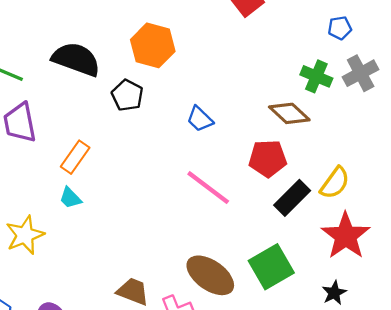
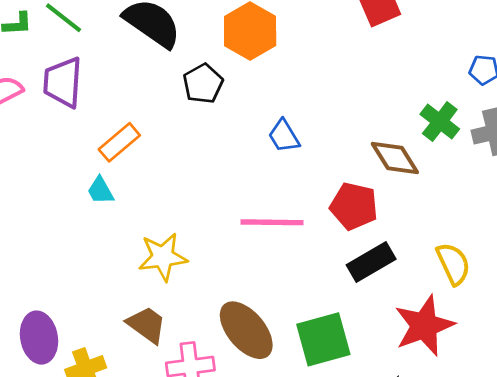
yellow semicircle: (335, 183) -> (453, 264), moved, turned -76
pink line: (208, 188) -> (272, 222), turned -51
yellow star: (25, 235) -> (163, 257), moved

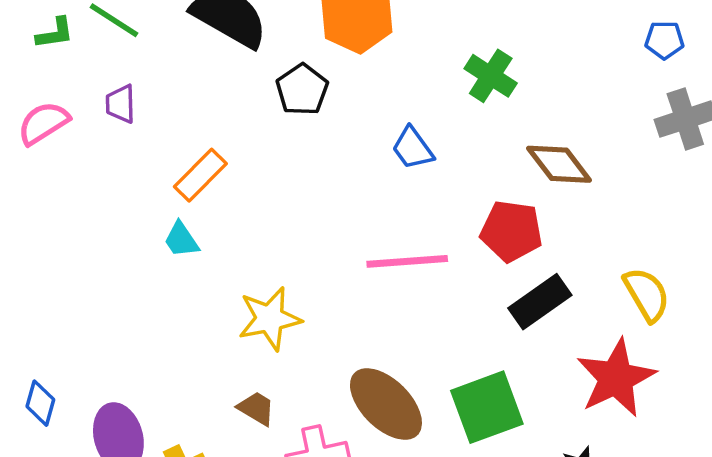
purple trapezoid: (63, 82) -> (121, 104), size x0.6
green cross: (440, 122) -> (491, 76), moved
brown trapezoid: (147, 325) -> (256, 408), size x0.7

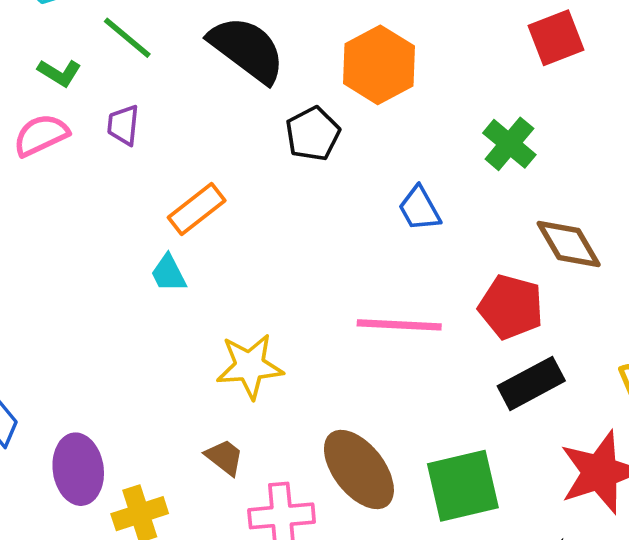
green L-shape: (55, 33) -> (59, 73), moved, turned 33

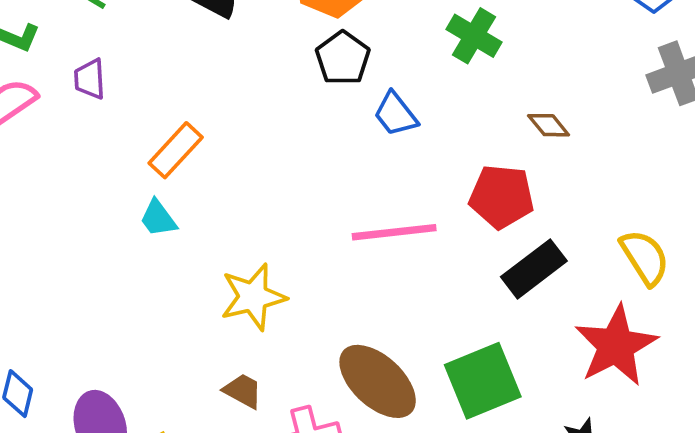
black pentagon: (313, 134) -> (343, 58), moved
brown diamond: (569, 244) -> (549, 125), size x0.6

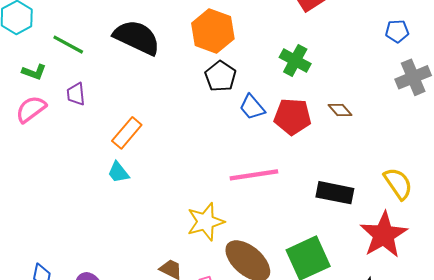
red pentagon: (502, 197) -> (293, 117), moved
black rectangle: (534, 269) -> (335, 193), turned 51
yellow star: (253, 297) -> (205, 222), moved

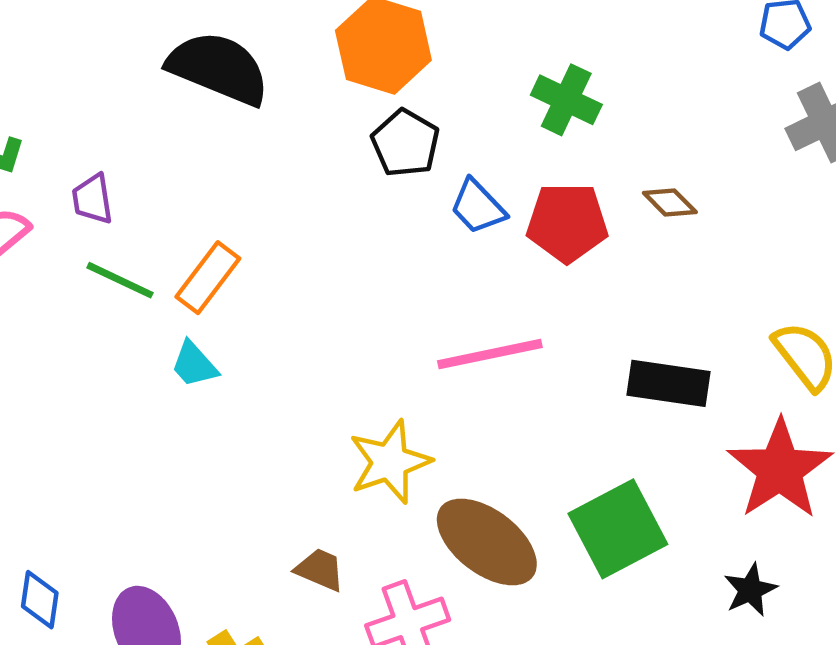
green line: (68, 45) -> (120, 280), moved

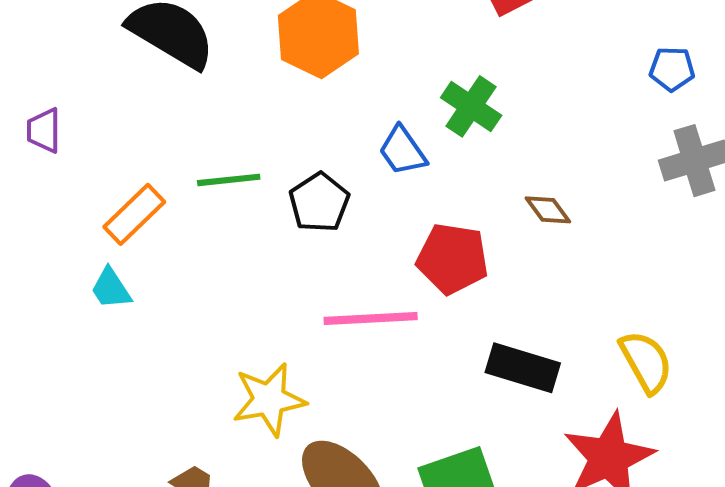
black pentagon: (405, 143) -> (319, 202), moved
blue trapezoid: (478, 207) -> (403, 151), moved
red pentagon: (567, 223) -> (452, 259), moved
green line: (120, 280) -> (229, 180), moved, turned -40

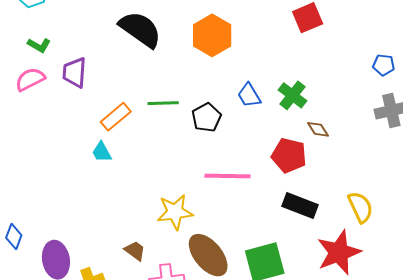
green cross: (471, 106) -> (292, 95), moved
purple trapezoid: (44, 130) -> (75, 72), size x1.4
red pentagon: (452, 259) -> (289, 155), moved

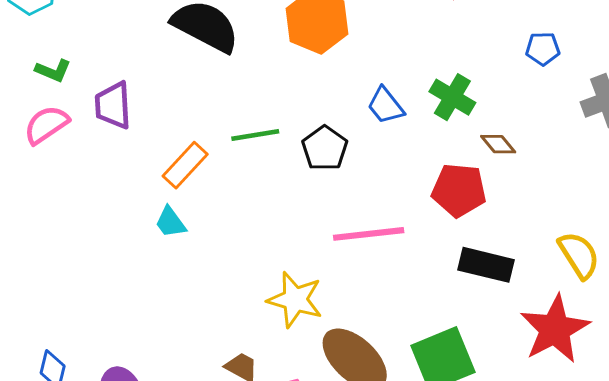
blue pentagon: (384, 65) -> (543, 49), moved
yellow star: (175, 212) -> (295, 300), turned 30

